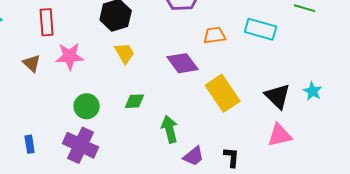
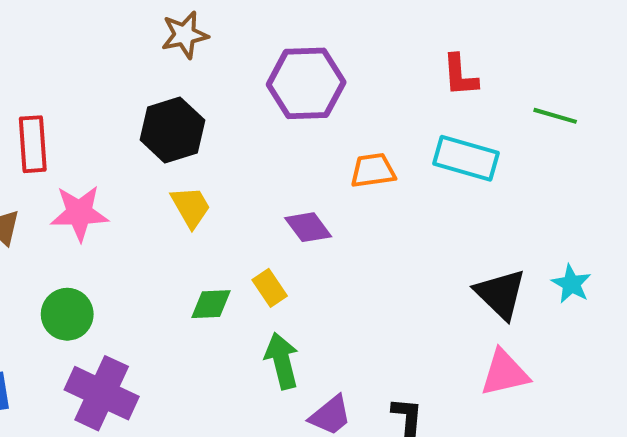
purple diamond: (183, 63) -> (308, 227), size x0.7
yellow rectangle: (223, 93) -> (270, 288), moved, size x0.5
green circle: (87, 106) -> (67, 314), moved

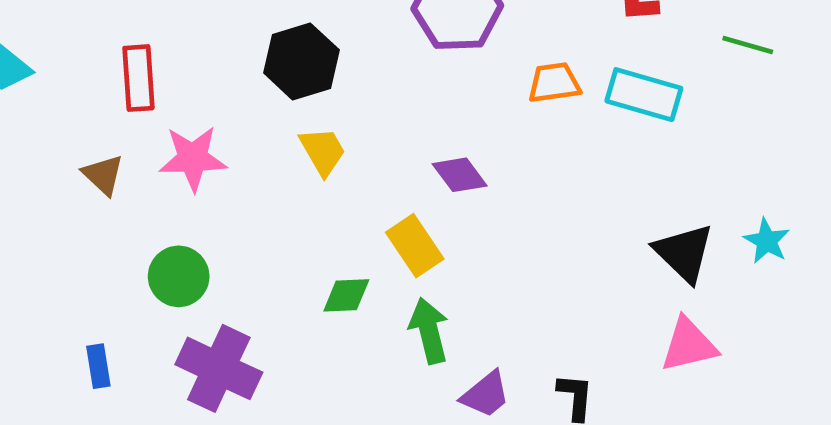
orange trapezoid: (373, 170) -> (554, 83), moved
yellow rectangle: (270, 288) -> (415, 246), size x1.4
green diamond: (211, 304) -> (346, 295), moved

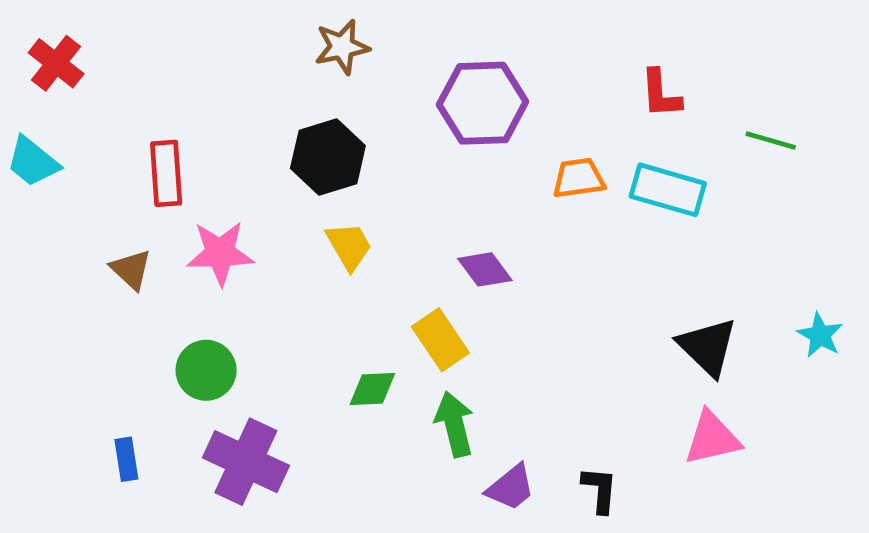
cyan star: (767, 241) -> (820, 335), moved

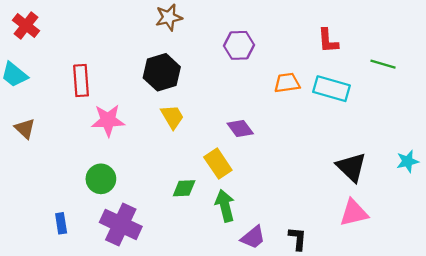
purple hexagon: (483, 103) -> (239, 45), size x0.7
brown triangle: (131, 269) -> (25, 129), moved
cyan star: (820, 335) -> (408, 161), turned 30

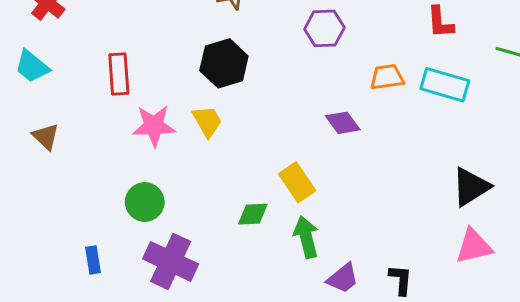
yellow trapezoid: (172, 117) -> (207, 121), moved
purple diamond: (240, 129) -> (343, 123), moved
black triangle: (351, 167) -> (471, 187), turned 44

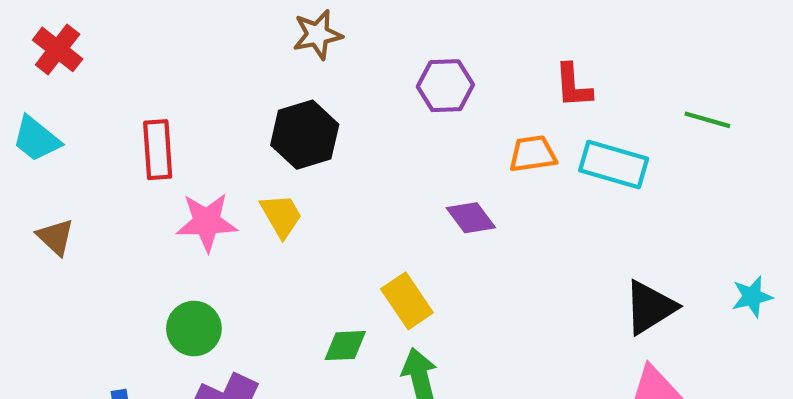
red L-shape: (440, 22) -> (573, 86), moved

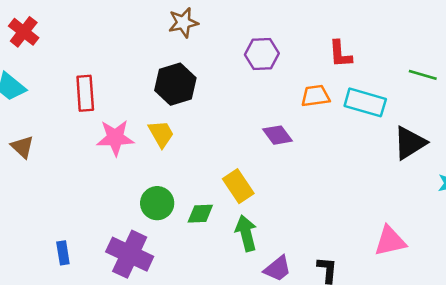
black triangle: (650, 307) -> (410, 143), moved
green circle: (194, 329) -> (157, 203), moved

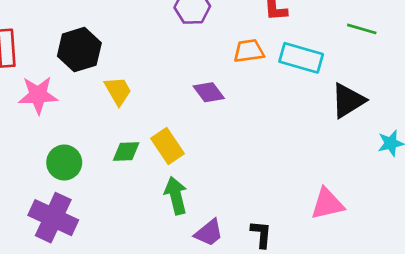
black hexagon: (175, 84) -> (79, 50), moved
yellow trapezoid: (161, 134) -> (118, 91), moved
green circle: (157, 203) -> (64, 163), moved
green diamond: (200, 214) -> (126, 151), moved

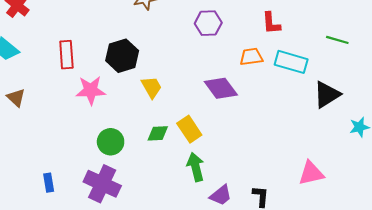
purple diamond: (209, 92) -> (221, 88), size x1.4

